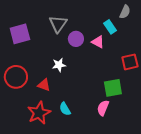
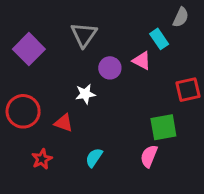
purple square: (20, 34) -> (29, 49), turned -30
purple circle: (76, 39) -> (110, 68), moved
cyan semicircle: (65, 109) -> (94, 158), turned 64
red star: (39, 113) -> (42, 159), moved, size x0.6

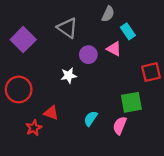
gray semicircle: (181, 17) -> (108, 14), moved
gray triangle: (84, 35) -> (67, 28), turned -30
red triangle: (64, 123) -> (51, 113), moved
cyan semicircle: (94, 158) -> (91, 119), moved

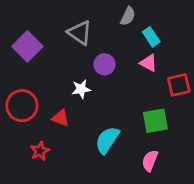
pink triangle: (114, 49) -> (149, 63), moved
red triangle: (51, 113) -> (60, 118), moved
cyan semicircle: (91, 119) -> (107, 140), size x1.5
pink semicircle: (120, 126) -> (150, 161), moved

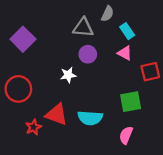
gray triangle: (80, 33) -> (83, 28), moved, turned -30
red triangle: (60, 118) -> (57, 114), moved, size x1.5
cyan semicircle: (107, 140) -> (90, 118), turned -120

